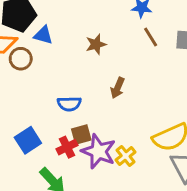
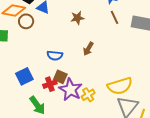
brown square: (81, 134) -> (60, 77), turned 32

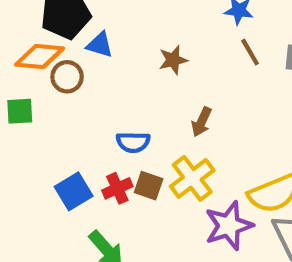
red cross: (50, 84) -> (117, 188), moved
purple star: (71, 90) -> (229, 226), moved, turned 30
yellow cross: (88, 95) -> (192, 178), moved, size x1.5

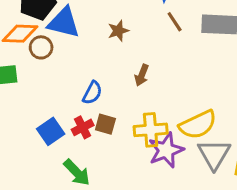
blue triangle: (100, 45) -> (64, 23), size x1.6
blue semicircle: (133, 142) -> (92, 93), turned -60
yellow cross: (192, 178) -> (151, 130), moved, turned 36

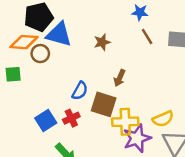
brown square: (105, 124) -> (104, 104), moved, size x1.5
yellow semicircle: (198, 125) -> (163, 119), size x0.7

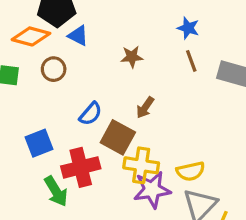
blue triangle: (59, 34) -> (78, 36), size x0.6
brown circle: (40, 54) -> (54, 69), moved
red cross: (71, 118) -> (81, 167), moved, size x1.6

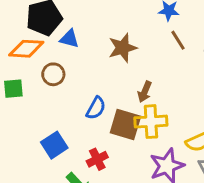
brown star: (132, 57) -> (123, 48), size x1.4
yellow cross: (141, 165) -> (151, 122), moved
red cross: (81, 167) -> (97, 159), size x0.6

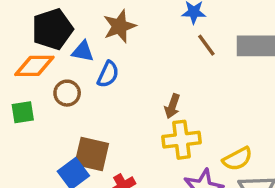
brown star: (123, 48) -> (119, 26), moved
blue semicircle: (96, 108) -> (108, 74), moved
brown square: (125, 124) -> (92, 154), moved

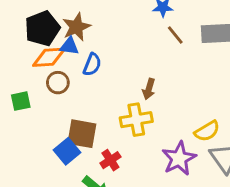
brown star: (119, 26) -> (77, 27), moved
orange diamond: (34, 66) -> (49, 57), moved
yellow cross: (182, 140) -> (136, 120), moved

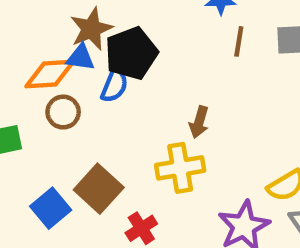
black pentagon: (42, 28) -> (131, 53), moved
brown line: (175, 35) -> (239, 41), turned 48
brown square: (82, 134) -> (99, 189), turned 32
blue square: (67, 151) -> (51, 208), moved

